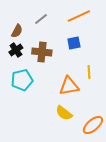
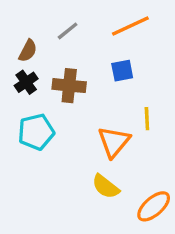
orange triangle: (69, 86) -> (114, 142), turned -40

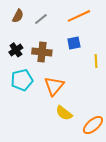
brown semicircle: (28, 51) -> (18, 16), moved
yellow line: (147, 119) -> (96, 61), moved
orange triangle: (114, 142) -> (54, 86), moved

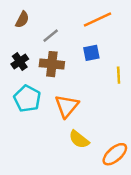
gray line: (41, 19) -> (51, 36), moved
cyan pentagon: (22, 80) -> (27, 99), turned -30

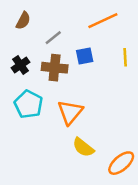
blue square: (91, 53) -> (85, 56), moved
yellow line: (119, 75) -> (125, 57), moved

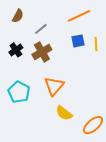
blue square: (85, 56) -> (78, 41), moved
brown cross: (55, 68) -> (42, 52), turned -36
cyan pentagon: (28, 104) -> (19, 92), moved

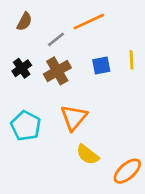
orange line: (79, 16) -> (89, 22), moved
blue square: (78, 41) -> (101, 65), moved

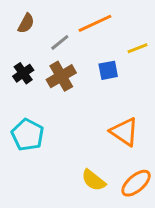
yellow line: (131, 60) -> (138, 48), moved, turned 72
orange triangle: (74, 118) -> (124, 132), moved, turned -36
yellow semicircle: (88, 155) -> (94, 180), moved

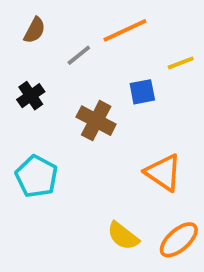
brown cross: (61, 76) -> (96, 121), moved, turned -32

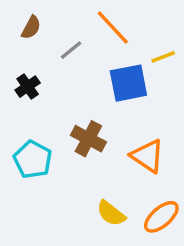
orange line: (125, 30) -> (113, 27), turned 72
blue square: (142, 92) -> (128, 83), size x1.6
brown cross: (96, 121) -> (88, 139), moved

